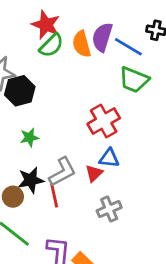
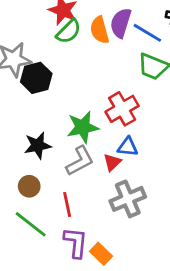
green star: (29, 138) -> (83, 127), moved, size x1.6
black star: (31, 180) -> (38, 145), moved
red line: (54, 195) -> (67, 205), moved
gray cross: (109, 209) -> (128, 199), size x1.4

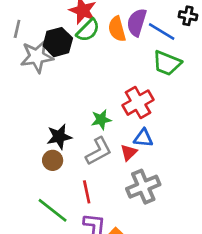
black hexagon: (36, 78) -> (58, 42), moved
green star: (83, 127) -> (101, 120), size x0.7
brown circle: (29, 186) -> (53, 160), moved

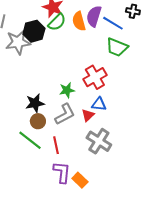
brown circle: (53, 160) -> (38, 121), moved
gray cross: (143, 187) -> (99, 141), turned -35
green line: (53, 210) -> (30, 140), moved

